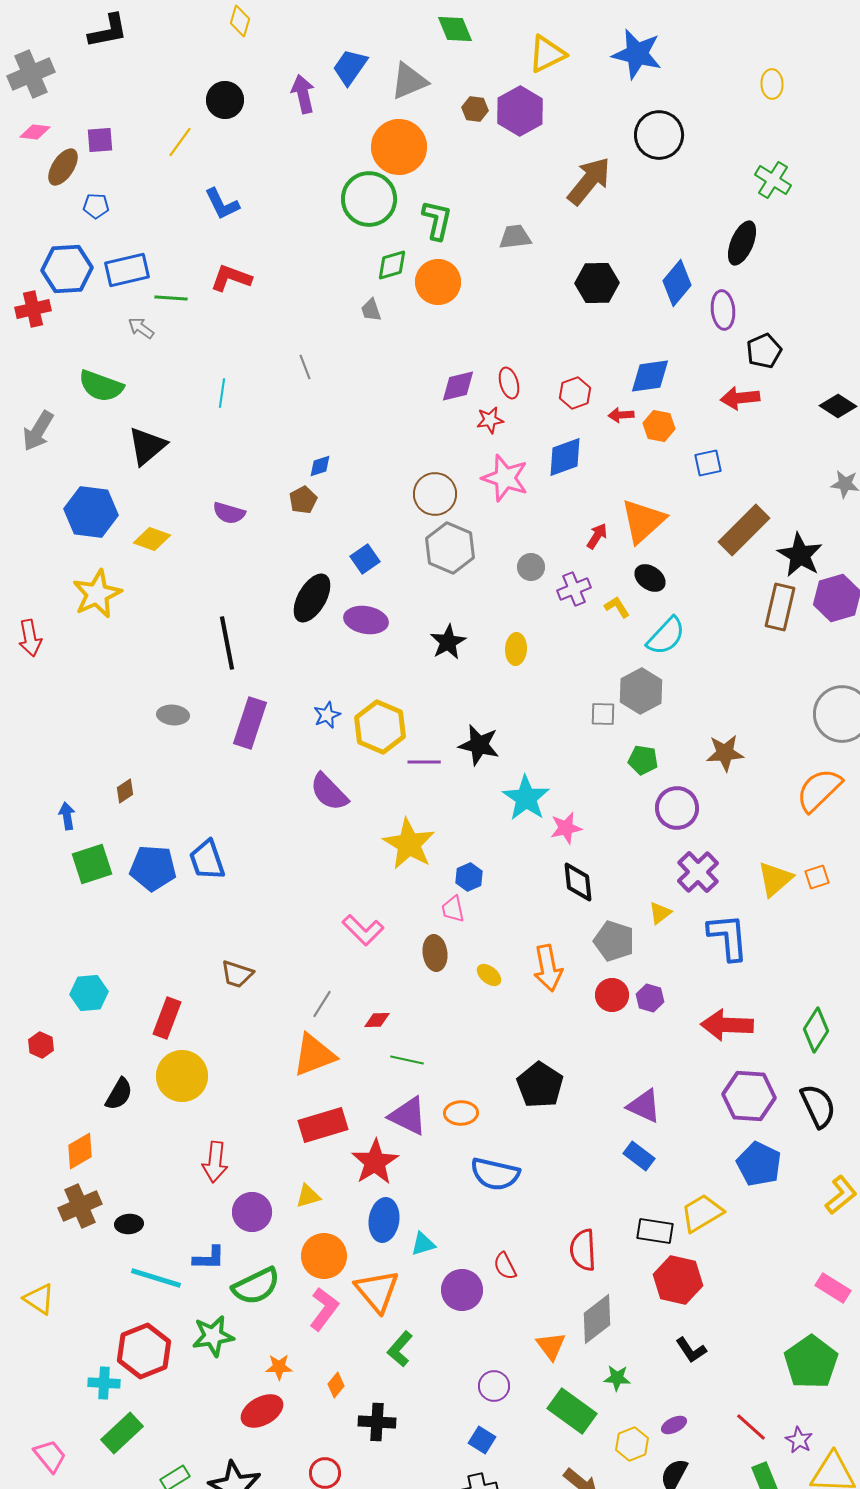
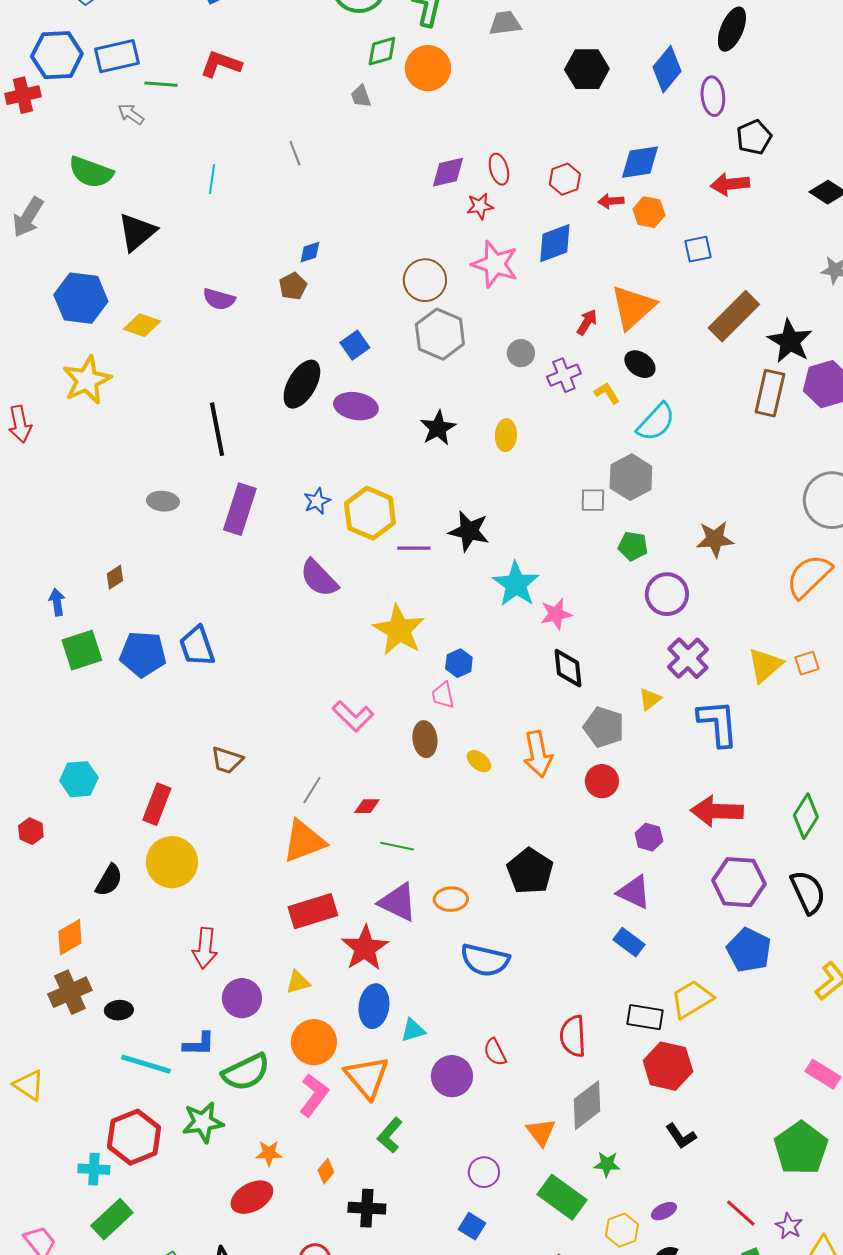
purple hexagon: (650, 998) -> (649, 837), moved

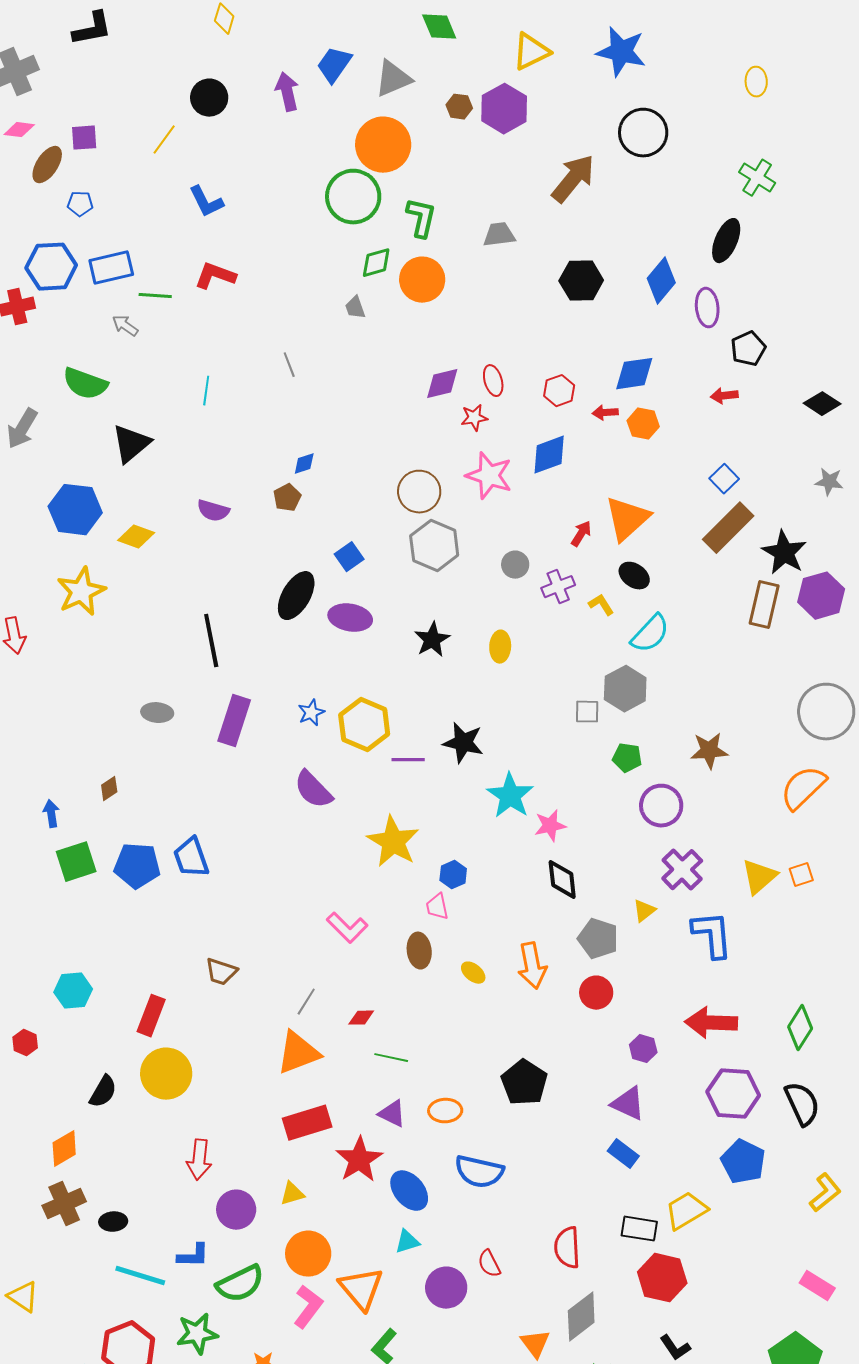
red arrow: (730, 184) -> (724, 396), size x0.7
blue square: (698, 249) -> (724, 479), moved, turned -32
purple triangle: (398, 902) -> (392, 1114), size x0.7
blue ellipse: (374, 1006) -> (409, 1191), moved, turned -48

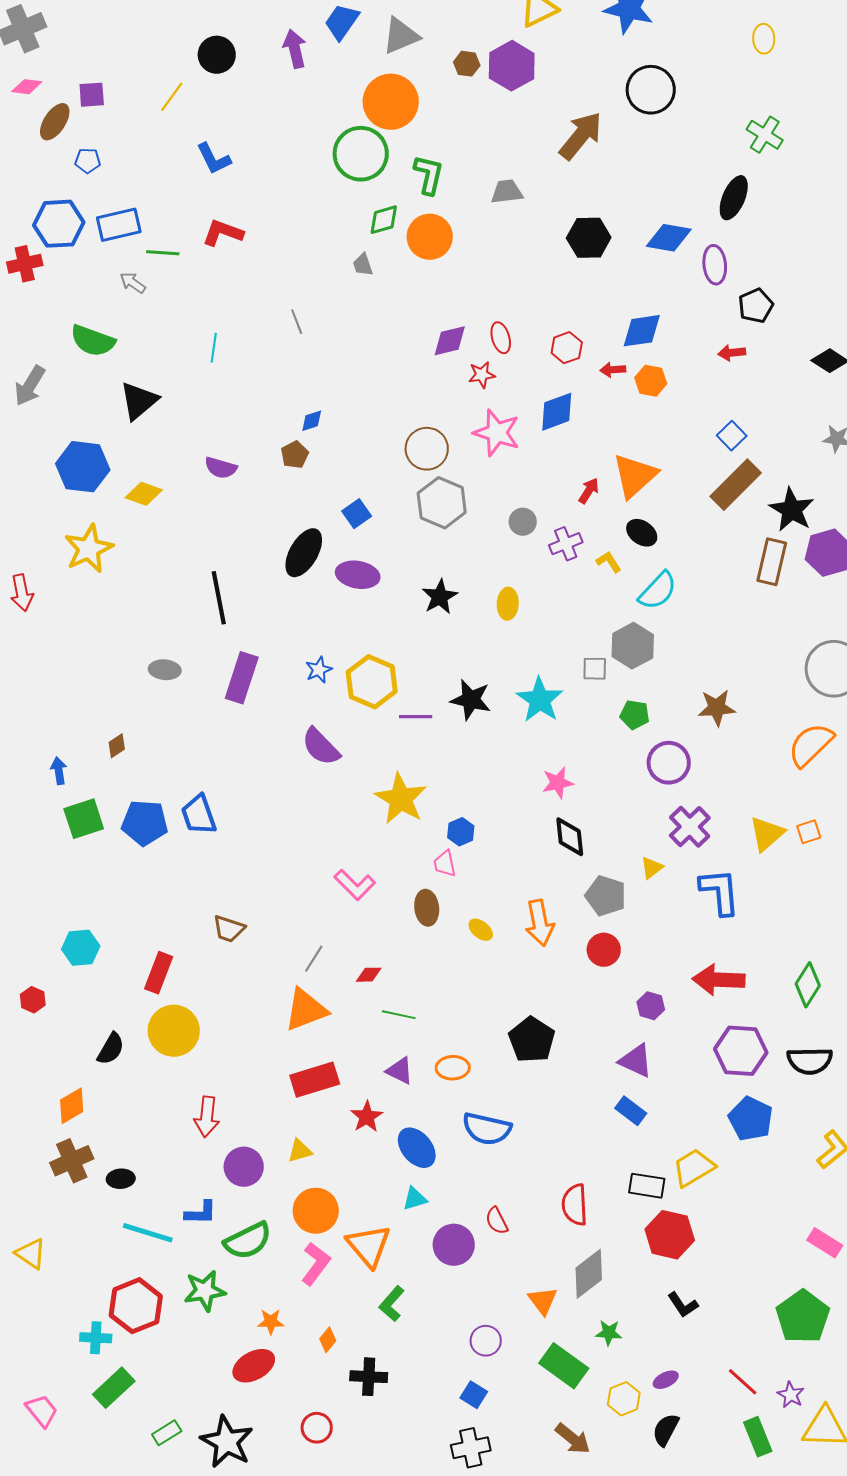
blue diamond: (661, 281) -> (669, 238), turned 60
cyan star: (510, 796) -> (540, 700), moved
black semicircle: (802, 1104) -> (810, 1061), turned 114
red star: (359, 1160) -> (367, 1117), size x0.7

